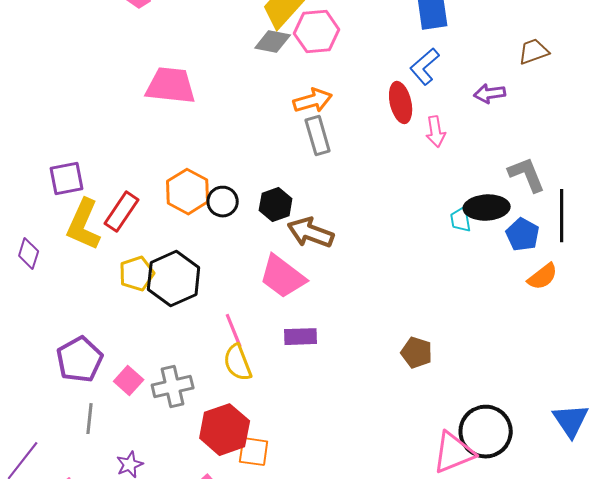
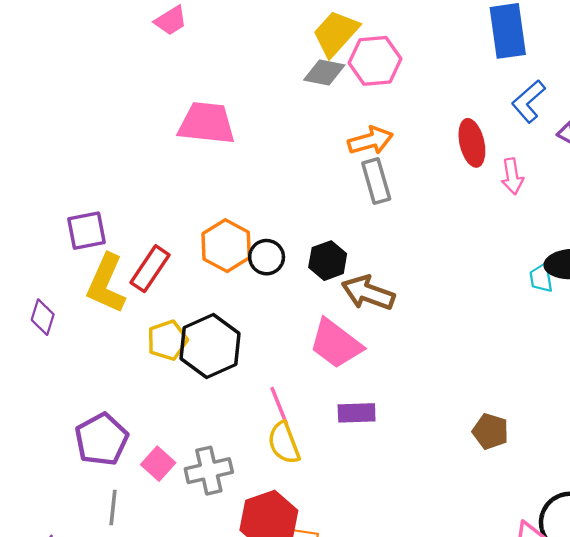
blue L-shape: (425, 67) -> (528, 101), moved

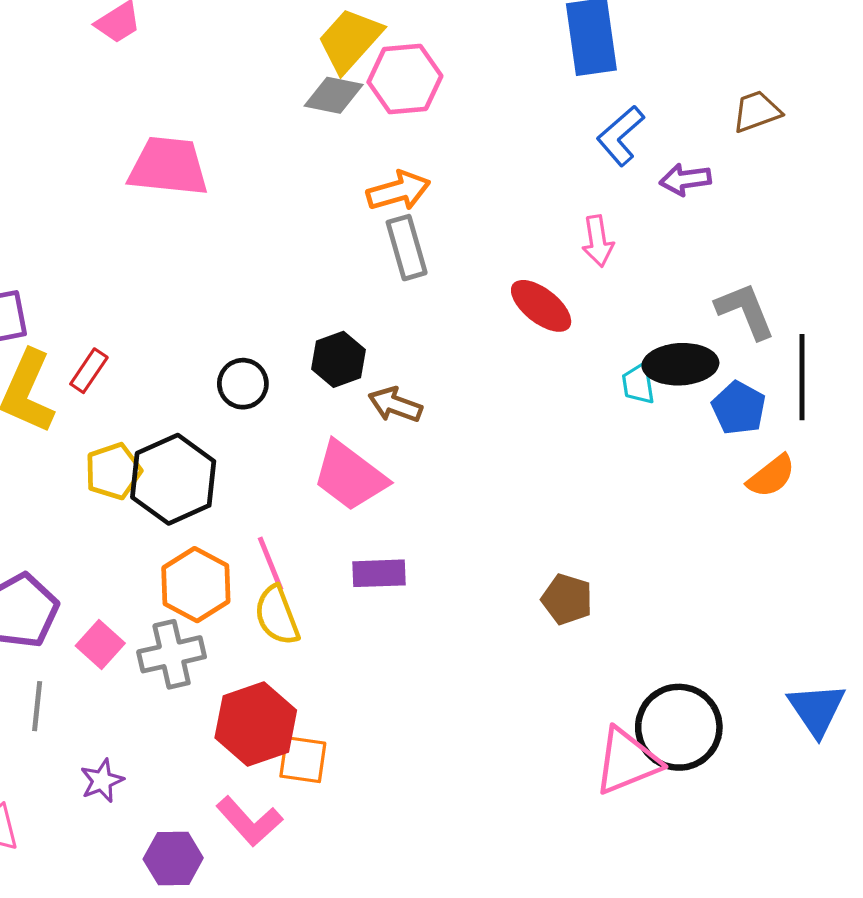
red ellipse: (472, 143) -> (541, 306), moved, turned -39
orange hexagon: (226, 246) -> (196, 585), moved
black circle: (267, 257) -> (243, 384), moved
red rectangle: (150, 269) -> (89, 371), size x0.7
brown arrow: (368, 293) -> (395, 405), size x0.7

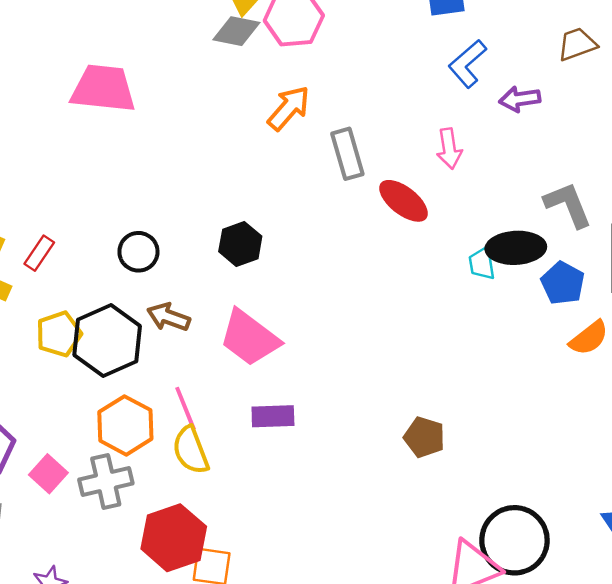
orange arrow: (398, 191) -> (289, 108), turned -33
gray rectangle: (407, 248) -> (347, 154), moved
black circle: (243, 384) -> (138, 252), moved
brown arrow: (395, 405) -> (168, 317), moved

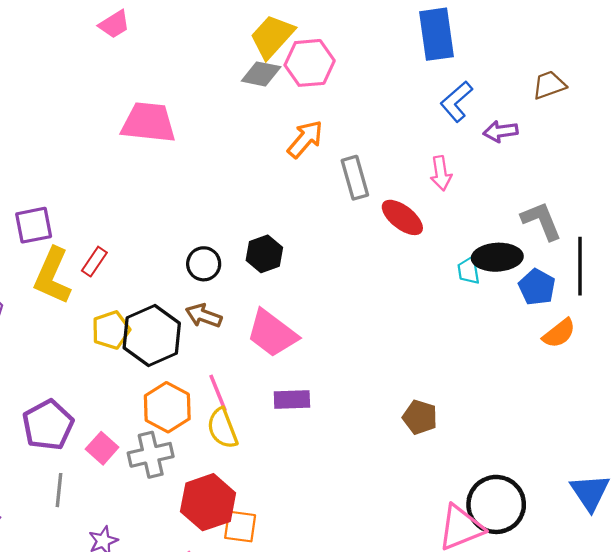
black circle: (138, 252) -> (204, 264), moved

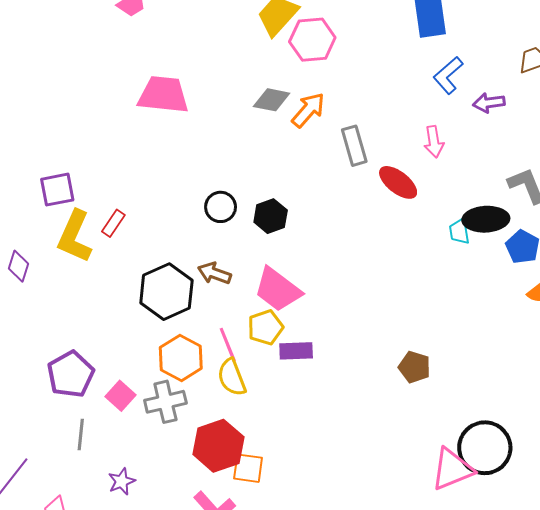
gray diamond: (261, 74) -> (272, 100), moved
black circle: (204, 264) -> (221, 207), moved
yellow pentagon: (111, 330) -> (265, 327), moved

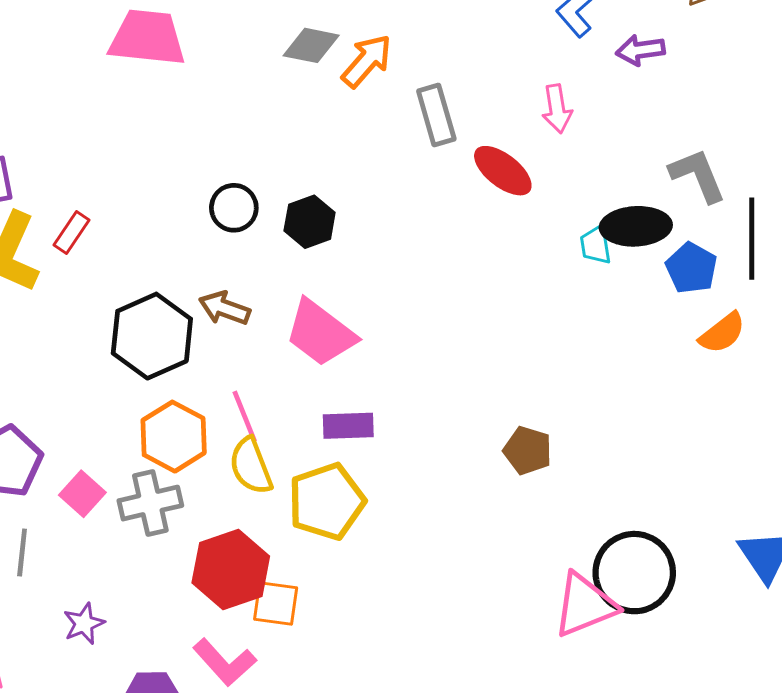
yellow pentagon: (265, 327) -> (327, 501), moved, size x1.4

